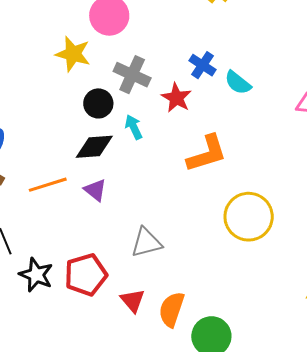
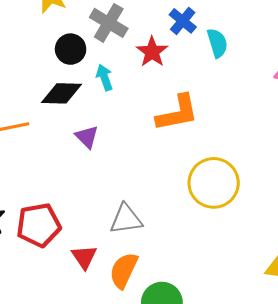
cyan semicircle: (238, 83) -> (217, 43), turned -152
purple triangle: (95, 190) -> (87, 137), moved
gray triangle: (146, 243) -> (126, 219), moved

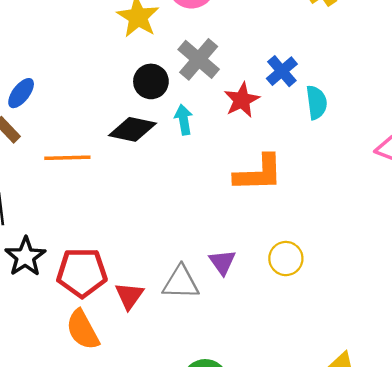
purple triangle: (87, 137) -> (222, 262), moved
yellow circle: (214, 183) -> (286, 259), size x0.6
red triangle: (84, 257) -> (129, 296), moved
orange semicircle: (124, 270) -> (83, 330), moved, turned -63

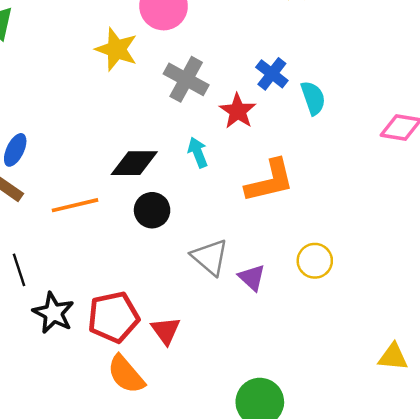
black circle: (151, 81) -> (152, 210), moved
cyan arrow: (184, 120) -> (198, 152), moved
gray triangle: (181, 282) -> (210, 257), moved, turned 51

